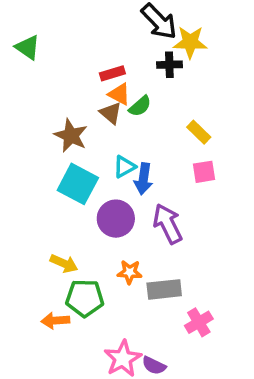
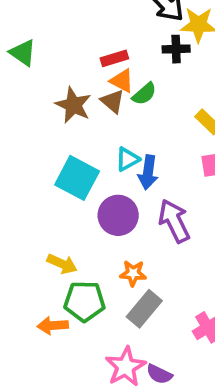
green triangle: (28, 47) -> (23, 53), moved
brown star: (71, 136) -> (73, 105), moved
gray rectangle: (164, 289) -> (144, 309), moved, turned -44

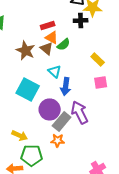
cyan triangle: (127, 159) -> (55, 71), moved, turned -48
gray rectangle: (144, 309) -> (62, 121), moved

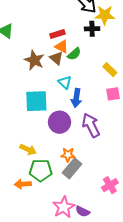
cyan square: (28, 89) -> (36, 101), turned -30
gray rectangle: (62, 121) -> (72, 168), moved

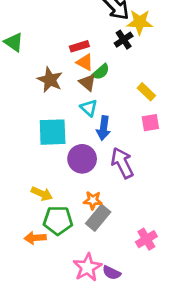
black cross: (92, 29) -> (124, 40), turned -32
brown triangle: (56, 58) -> (87, 82), moved

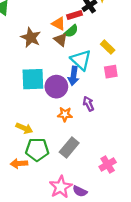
red rectangle: (79, 46) -> (75, 15), moved
cyan triangle: (89, 108) -> (81, 60), moved, size x1.5
purple circle: (82, 159) -> (56, 87), moved
purple arrow: (122, 163) -> (88, 104), size x0.6
orange star: (93, 200) -> (65, 114), moved

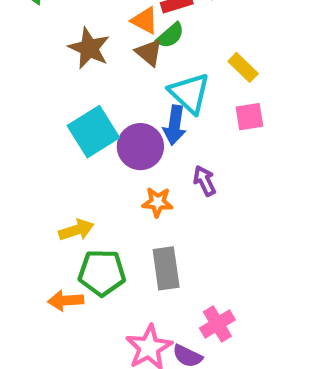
cyan square: (33, 79) -> (93, 132), turned -30
yellow arrow: (24, 128) -> (76, 230), turned -42
gray rectangle: (69, 147) -> (166, 268), turned -48
pink cross: (108, 165) -> (217, 324), moved

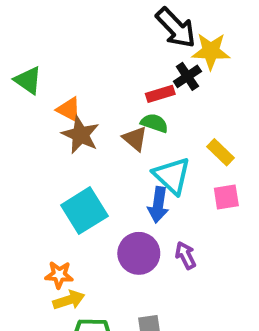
orange triangle: (145, 20) -> (69, 109), moved
green semicircle: (170, 35) -> (154, 123), turned -120
purple circle: (140, 147) -> (139, 253), moved
orange star: (158, 202) -> (59, 275), moved

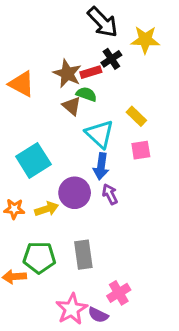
yellow star: (211, 51) -> (145, 40), moved
orange triangle: (69, 109) -> (22, 84), size x1.4
brown star: (80, 135) -> (67, 74), moved
blue arrow: (158, 205) -> (101, 166), moved
yellow arrow: (69, 300) -> (47, 209), moved

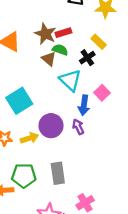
black cross: (111, 59) -> (87, 58), moved
yellow rectangle: (136, 116) -> (99, 42), moved
pink square: (141, 150) -> (102, 93), turned -35
blue arrow: (101, 166) -> (84, 105), moved

